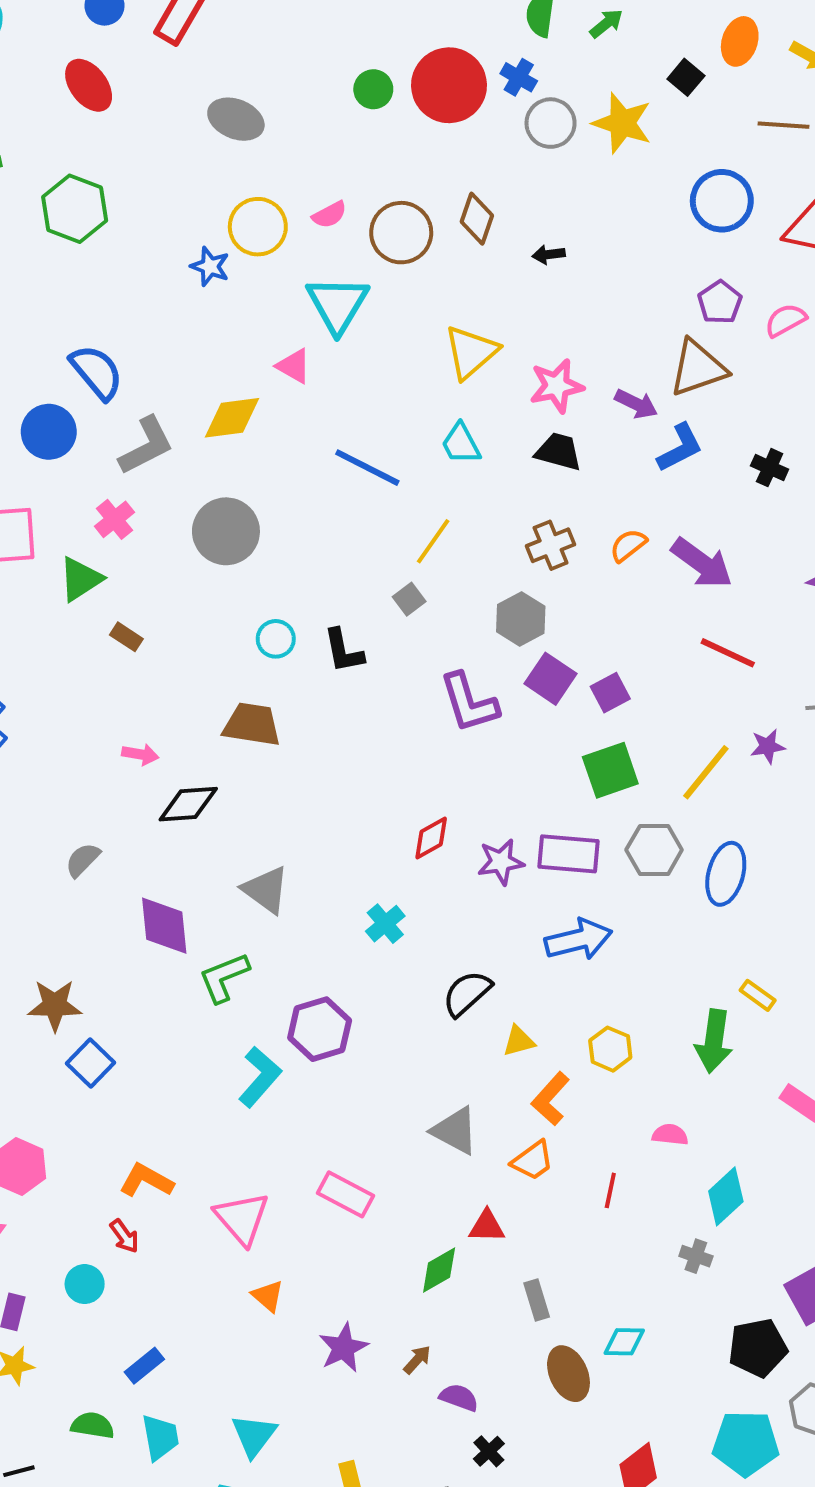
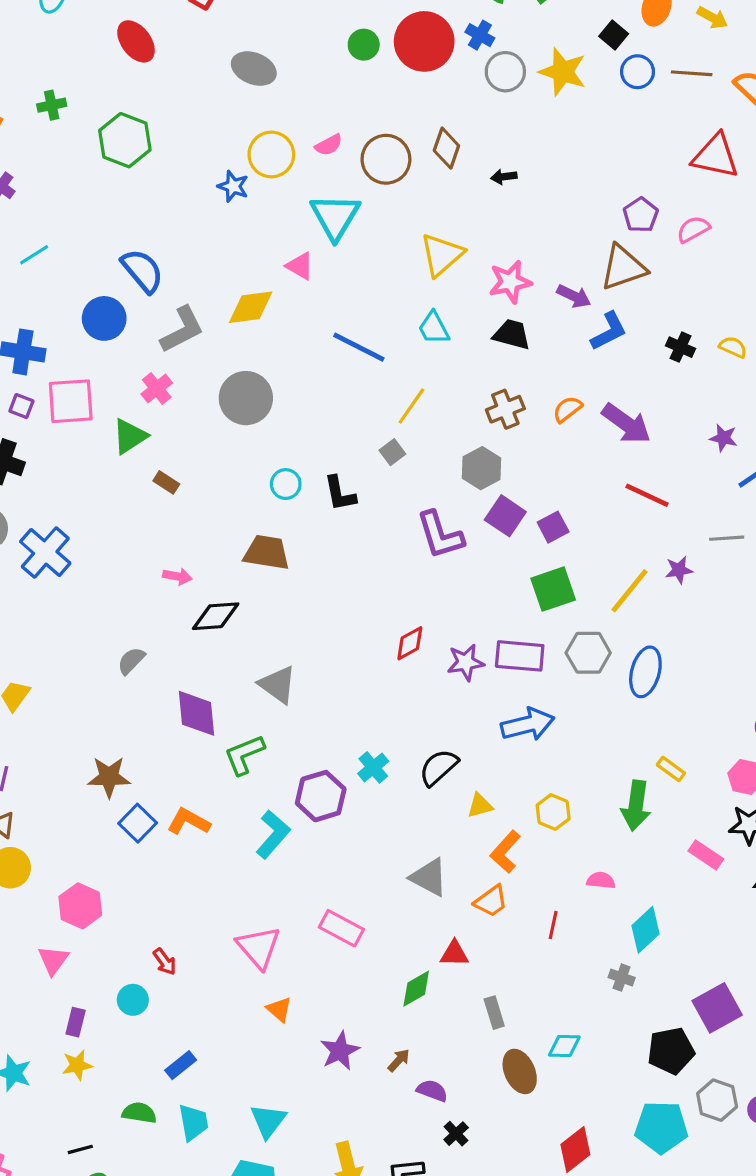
blue circle: (722, 201) -> (637, 72), moved, size x0.7
cyan cross: (385, 924) -> (373, 767), moved
orange L-shape: (146, 1180) -> (189, 822), moved

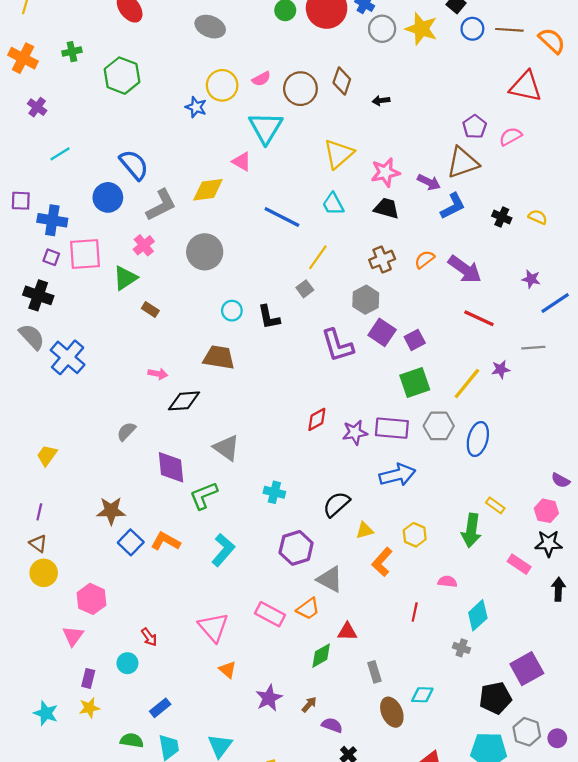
cyan cross: (373, 767) -> (274, 492), moved, turned -36
purple hexagon: (321, 796) -> (296, 548), moved
orange trapezoid: (491, 901) -> (308, 609), moved

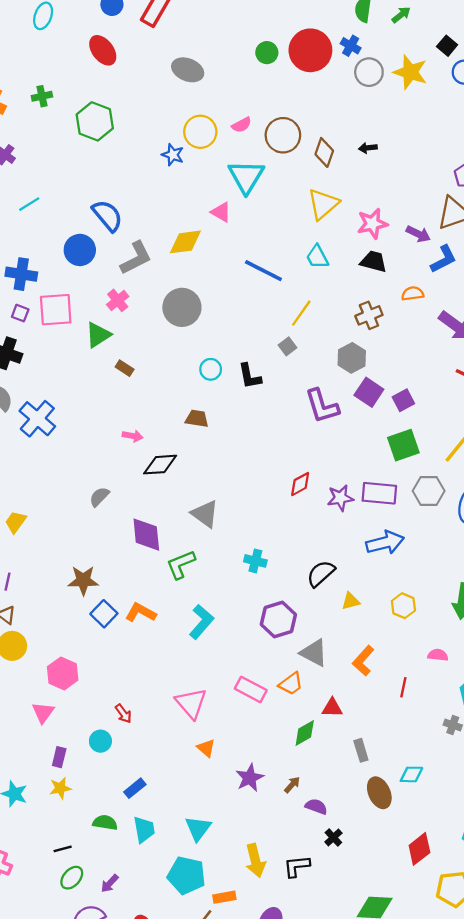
brown diamond: (342, 81) -> (324, 152), moved
orange semicircle: (425, 259) -> (413, 294), moved, turned 30
brown trapezoid: (219, 357) -> (197, 419), size x0.7
orange L-shape: (382, 562) -> (363, 661), moved

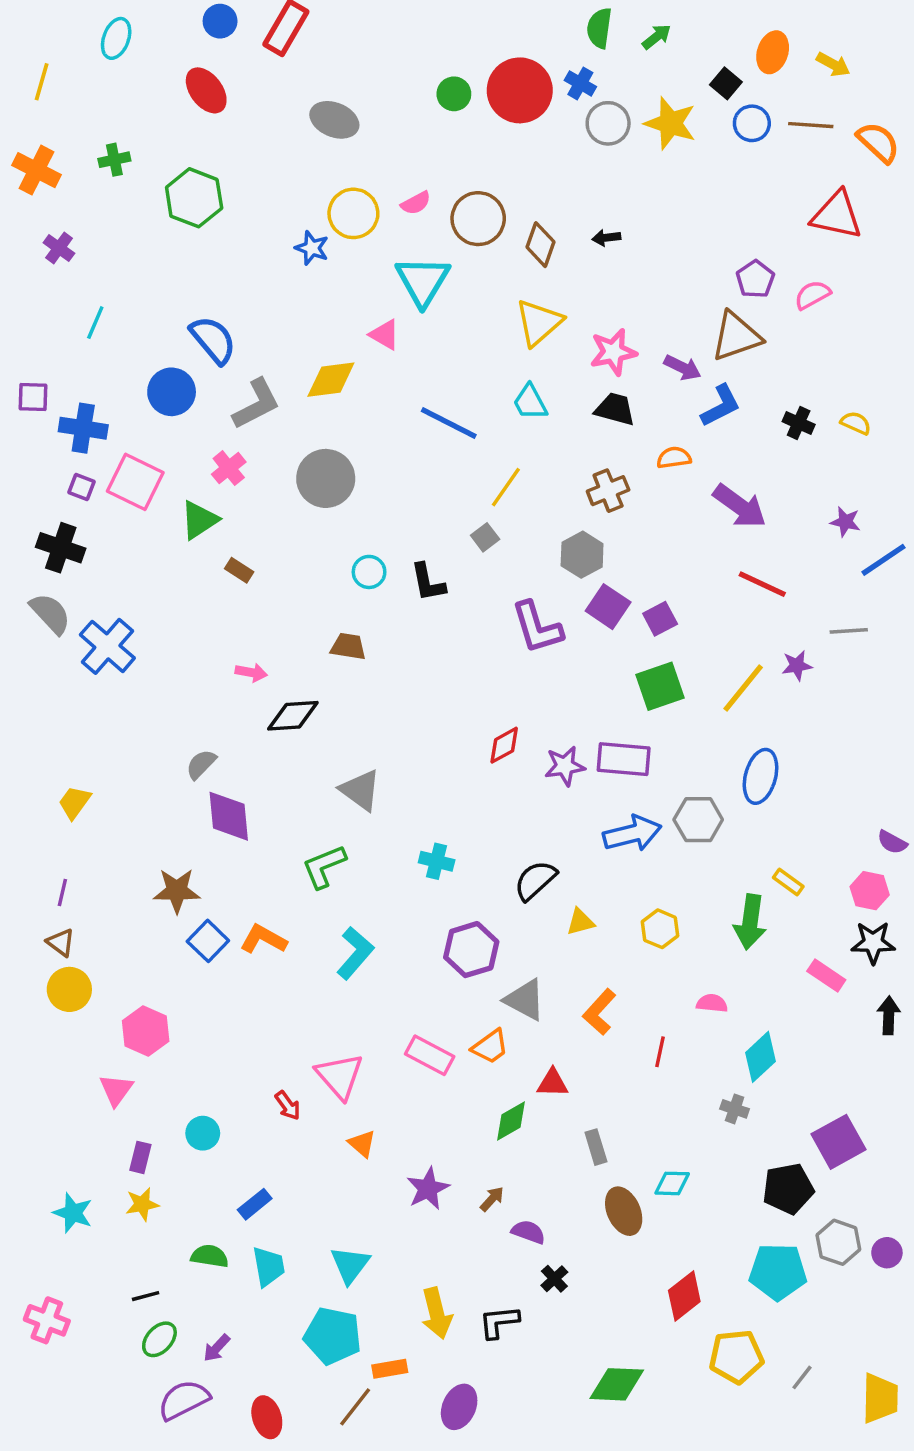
cyan line: (29, 204) -> (95, 323), turned -35
pink square: (56, 310) -> (135, 482), turned 30
gray hexagon: (429, 491) -> (698, 820), moved
purple diamond: (146, 535) -> (229, 816), moved
red arrow: (123, 714) -> (288, 1105), moved

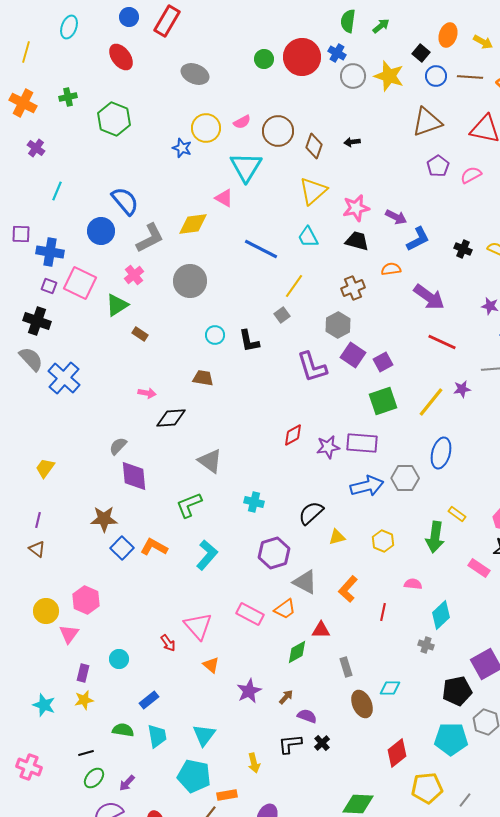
brown triangle: (736, 336) -> (427, 122), moved
yellow circle: (69, 989) -> (46, 611), moved
yellow arrow: (437, 1313) -> (254, 763), size x0.7
black L-shape: (499, 1322) -> (290, 744), moved

